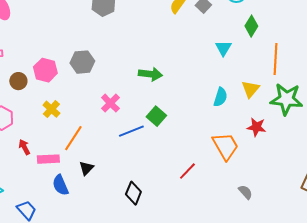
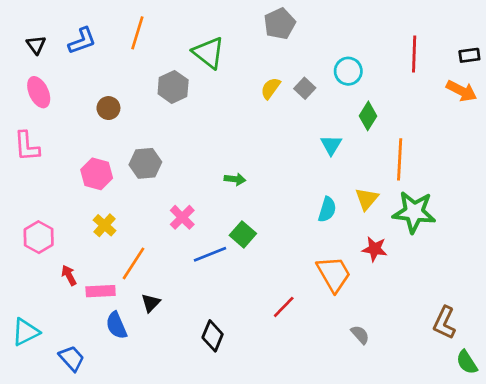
green arrow: (150, 74) -> (235, 179), size x0.7
brown circle: (18, 81) -> (108, 108), moved

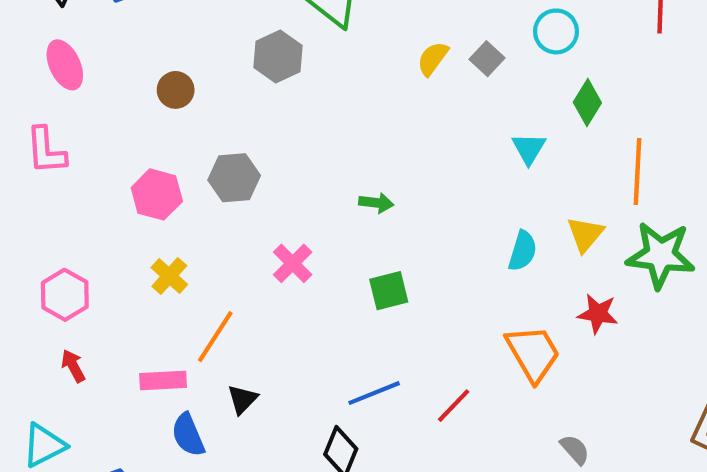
green square: (243, 234) -> (389, 291), turned 35
blue line: (210, 254) -> (374, 393), moved
red arrow: (69, 275) -> (73, 366), moved

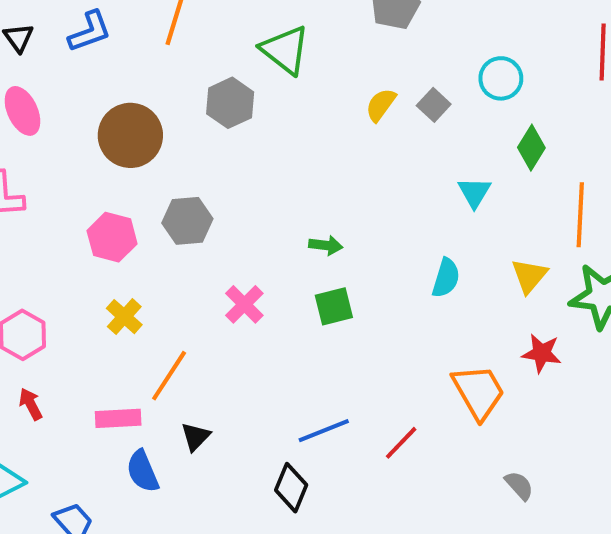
brown circle: (176, 90) -> (130, 135), size x1.8
cyan semicircle: (523, 251) -> (446, 278), moved
green square: (389, 291) -> (334, 306), moved

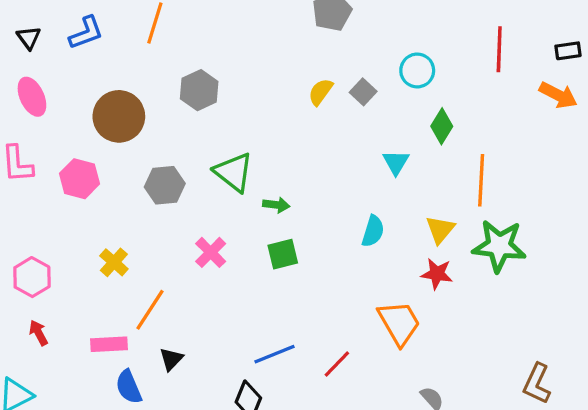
green triangle: (285, 50) -> (234, 172), moved
pink hexagon: (112, 237) -> (80, 179), moved
red star: (542, 353) -> (437, 274), moved

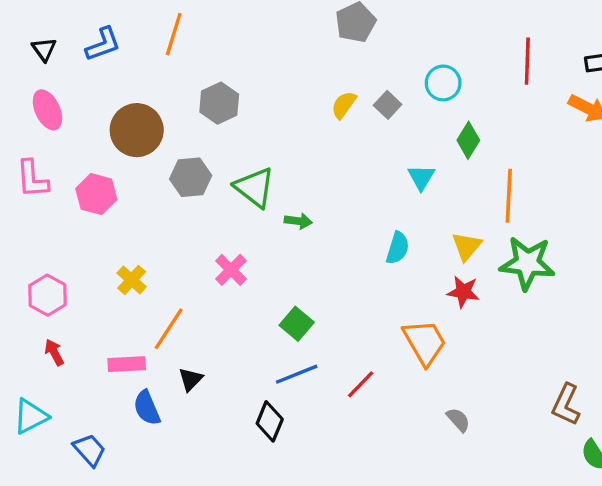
gray hexagon: (165, 185) -> (191, 177), moved
green square: (283, 254) -> (297, 324), moved, turned -36

